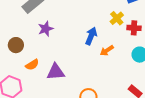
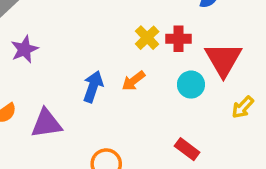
yellow cross: (117, 18) -> (147, 38), moved
blue arrow: (91, 36) -> (93, 87), moved

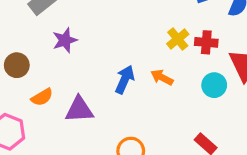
orange arrow: (133, 81) -> (162, 77), turned 60

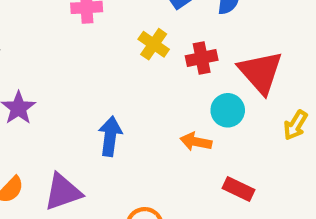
yellow cross: (178, 39) -> (154, 44), moved
orange arrow: (162, 77) -> (196, 142), moved

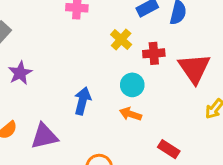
cyan circle: (228, 110) -> (132, 85), moved
orange arrow: (196, 142) -> (130, 114), moved

